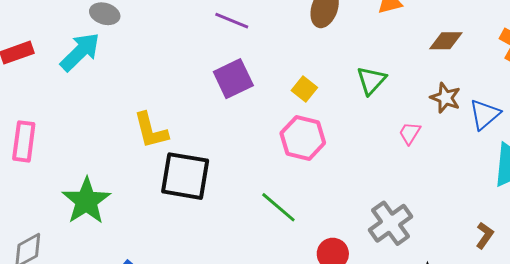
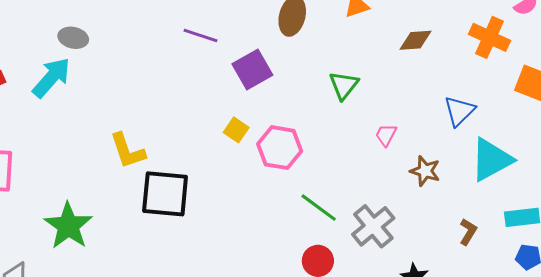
purple square: (233, 79) -> (252, 69), moved
yellow square: (304, 89) -> (236, 130), moved
brown star: (445, 98) -> (425, 171), moved
green line: (278, 207) -> (319, 208), moved

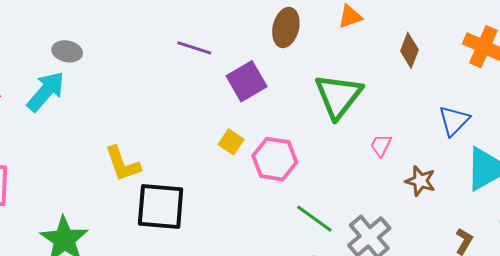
brown diamond: (416, 40) -> (409, 50), turned -64
green triangle: (344, 85) -> (338, 96), size x1.6

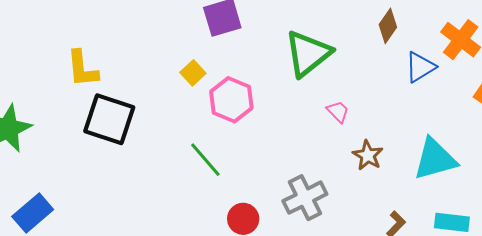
blue triangle: (454, 121) -> (420, 67), moved
pink trapezoid: (381, 145) -> (338, 111), turned 95
green line: (314, 219) -> (205, 160), moved

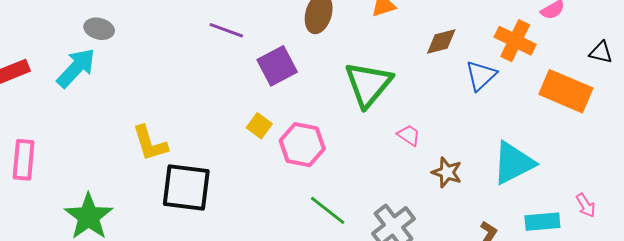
brown diamond: (388, 26) -> (441, 41), turned 52
green line: (205, 160) -> (328, 210), moved

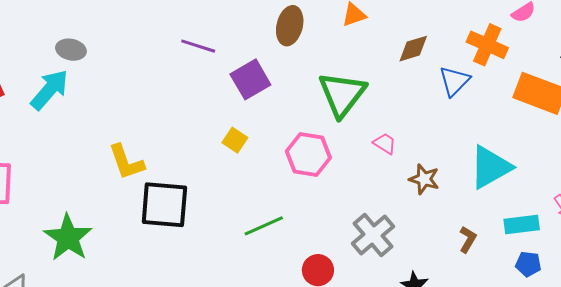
pink hexagon: (302, 145) -> (308, 155), moved
green line: (328, 210) -> (264, 226), moved, turned -60

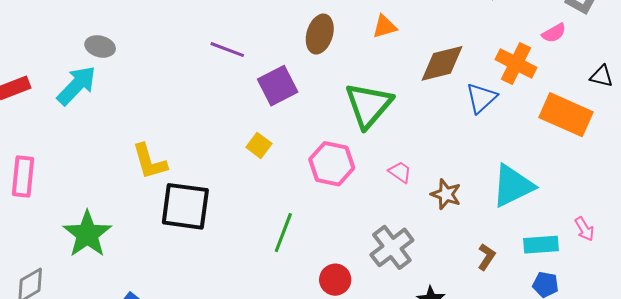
brown diamond: (413, 49) -> (442, 63), size x1.4
pink trapezoid: (385, 144) -> (400, 172), moved
green line: (264, 226) -> (283, 233), turned -48

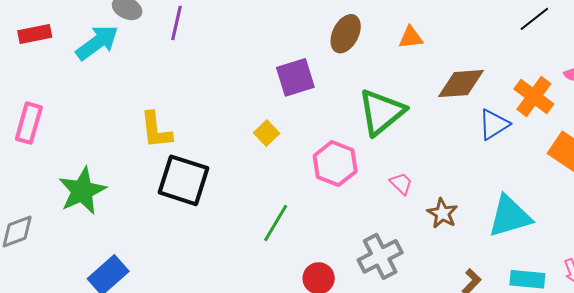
purple line: (227, 50) -> (177, 23), moved, turned 72

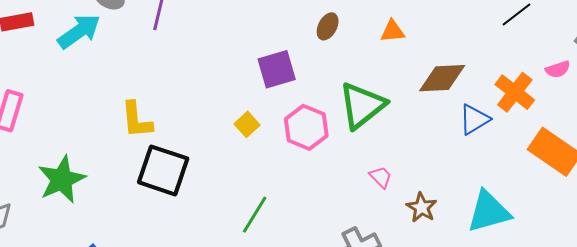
brown ellipse: (346, 34) -> (328, 26), size x0.7
pink hexagon: (335, 163) -> (306, 127), moved

